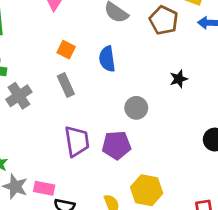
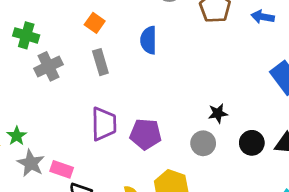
orange square: (66, 50) -> (95, 23), moved
black star: (179, 79) -> (218, 113), moved
gray circle: (136, 108) -> (203, 143), moved

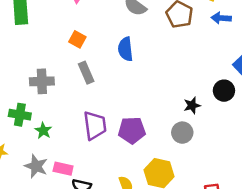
green cross: (26, 35) -> (20, 115), moved
gray cross: (49, 66) -> (42, 81), turned 30
green star: (17, 136) -> (43, 131), moved
black circle: (252, 143) -> (224, 91), moved

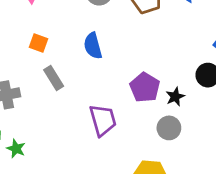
purple trapezoid: (95, 125) -> (103, 120), moved
purple pentagon: (132, 130) -> (145, 87), moved, turned -30

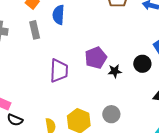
blue semicircle: (93, 46) -> (59, 15), moved
gray circle: (169, 128) -> (111, 114), moved

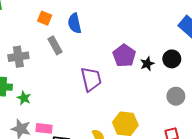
black circle: (142, 64) -> (172, 59), moved
gray circle: (111, 114) -> (176, 96), moved

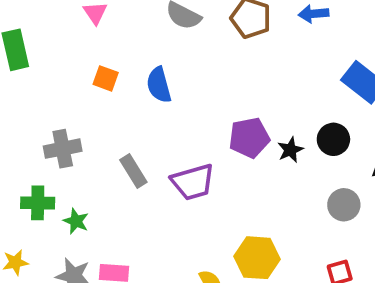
gray rectangle: (55, 45) -> (133, 171), moved
purple pentagon: (124, 56) -> (249, 138), turned 30
purple trapezoid: (91, 79) -> (193, 182), turned 90

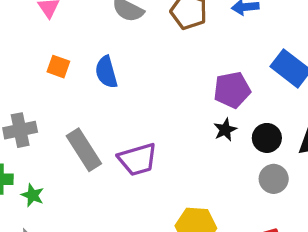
purple pentagon: (249, 138) -> (232, 90), moved
black circle: (333, 139) -> (267, 138), moved
gray rectangle: (133, 171) -> (84, 150), size x1.4

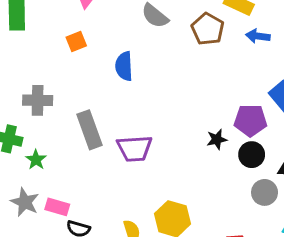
orange square: (58, 67) -> (76, 41), moved, turned 36
purple pentagon: (232, 90) -> (250, 120), moved
gray circle: (274, 179) -> (265, 192), moved

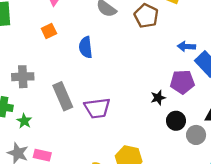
blue arrow: (258, 36) -> (186, 46), moved
black circle: (252, 155) -> (176, 121), moved

